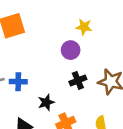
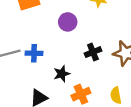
purple circle: (71, 50) -> (68, 22), moved

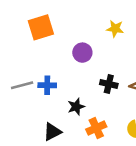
black cross: (93, 52) -> (109, 84), turned 35

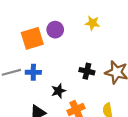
orange square: (41, 27) -> (32, 38), moved
purple circle: (82, 53) -> (55, 30), moved

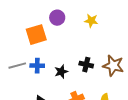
purple circle: (55, 30) -> (57, 18), moved
black star: (58, 91) -> (61, 72), moved

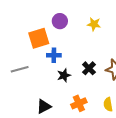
black cross: (86, 65) -> (89, 68), turned 32
blue cross: (37, 66) -> (54, 55), moved

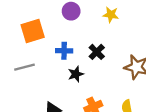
orange square: (39, 38) -> (33, 31), moved
black cross: (89, 68) -> (97, 52), moved

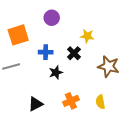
yellow star: (111, 15) -> (87, 36), moved

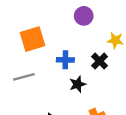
purple circle: (52, 18) -> (84, 16), moved

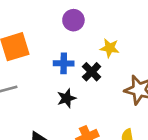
blue cross: (65, 60) -> (64, 63), moved

